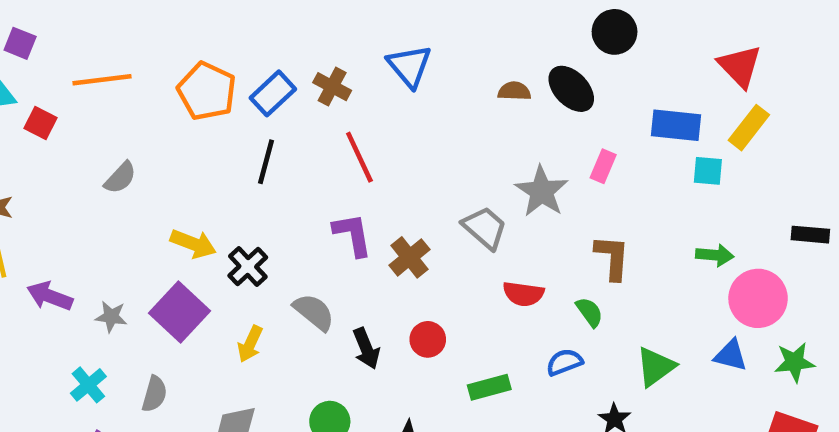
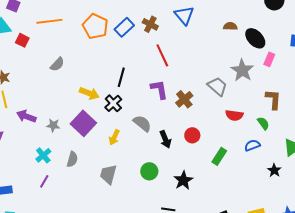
black ellipse: (571, 89) -> (255, 38), moved
black line: (266, 162) -> (121, 77), moved
green rectangle: (489, 387) -> (219, 156), turned -42

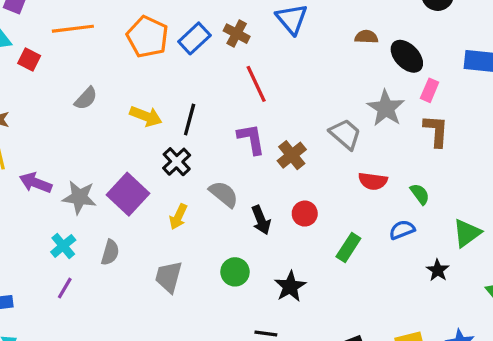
yellow arrow: (89, 93) -> (146, 116), moved
brown L-shape: (273, 99) -> (436, 131), moved
gray star: (53, 125) -> (79, 197), size x1.5

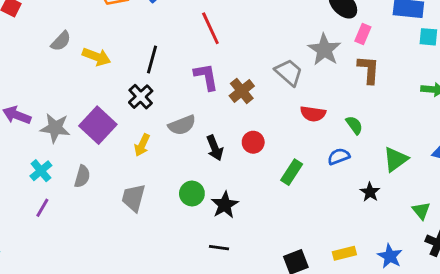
yellow arrow: (146, 116) -> (96, 57), moved
gray semicircle: (224, 194) -> (182, 125), turned 120
black star: (290, 286) -> (225, 205), moved

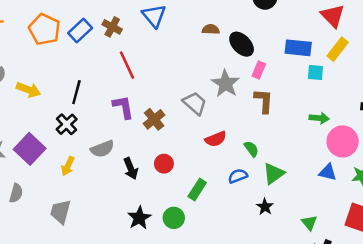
red semicircle: (313, 114) -> (216, 139), turned -30
green triangle: (396, 159) -> (274, 173), moved
green circle: (192, 193) -> (174, 218), moved

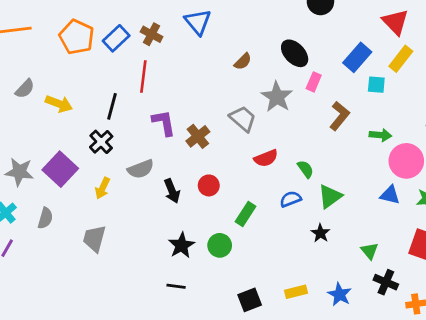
brown semicircle: (211, 29) -> (243, 61), moved, turned 133
blue rectangle: (298, 48) -> (357, 57), turned -55
red line: (127, 65) -> (143, 76), moved, turned 32
brown L-shape: (264, 101) -> (340, 116), moved, turned 35

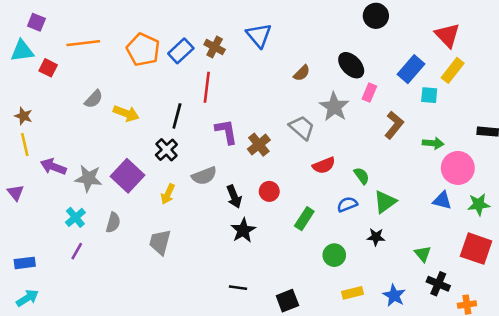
black star: (320, 233) -> (376, 237), turned -30
black star: (182, 245) -> (243, 230), moved
green circle: (220, 245) -> (334, 255), moved
black square: (250, 300) -> (287, 301), moved

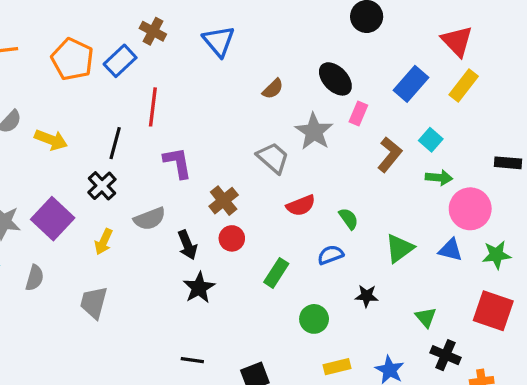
brown cross: (215, 47) -> (153, 31), moved
cyan square: (429, 95) -> (431, 140), moved, turned 36
brown cross: (259, 145) -> (224, 201), moved
green triangle: (385, 202) -> (399, 248), moved

